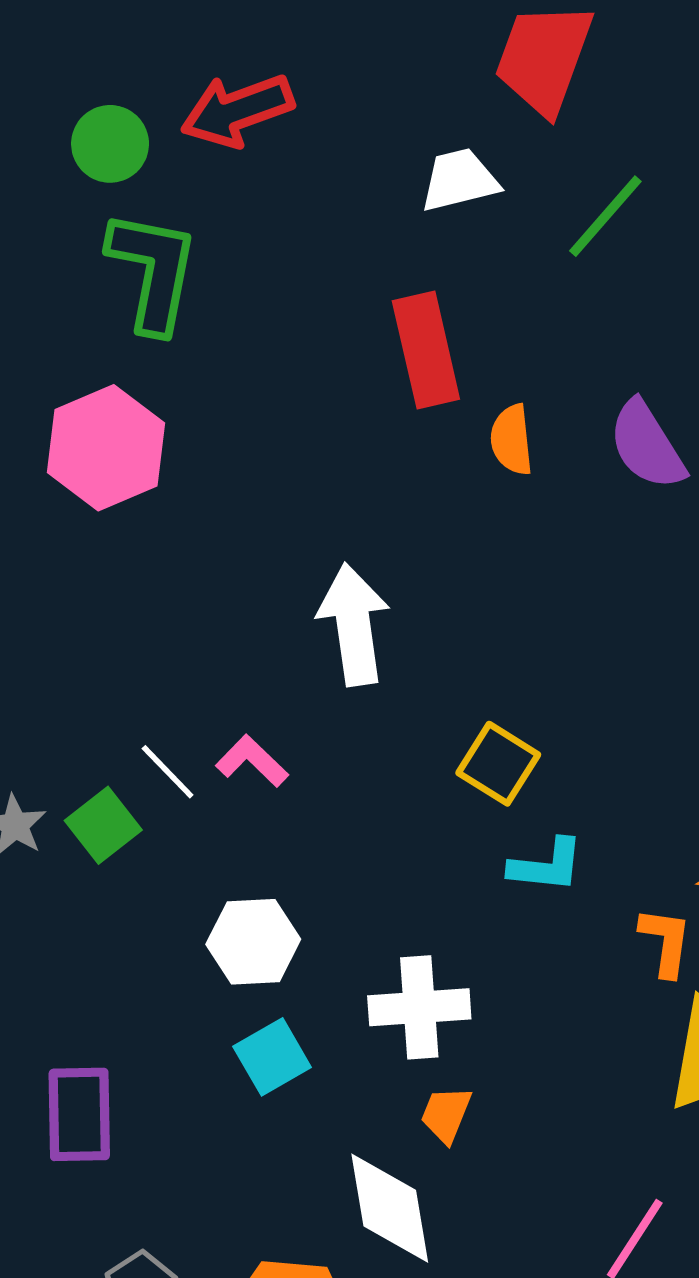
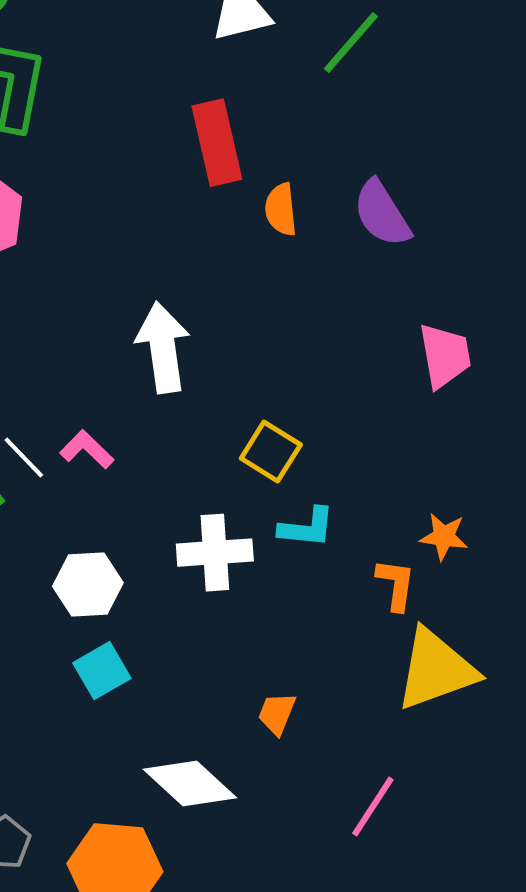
white cross: (419, 1007) -> (215, 553), moved
orange trapezoid: (446, 1114) -> (277, 714), moved
white diamond: (390, 1208) -> (190, 784), turned -38

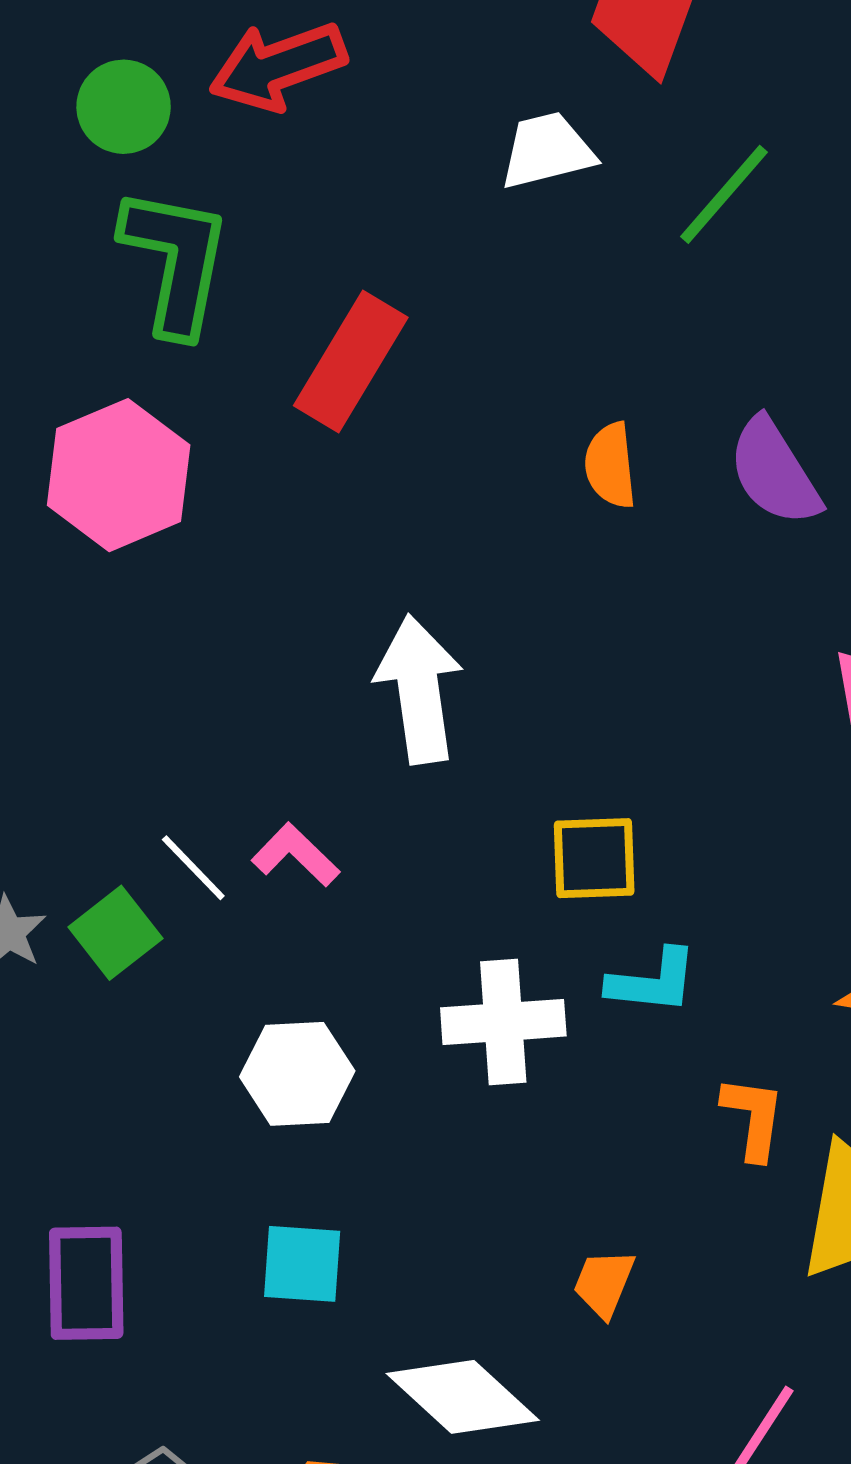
red rectangle: (217, 143) -> (351, 362), moved, turned 44
yellow square: (271, 452) -> (594, 858), turned -34
orange L-shape: (396, 585) -> (753, 1118), moved
cyan square: (102, 671) -> (302, 1264), moved, turned 34

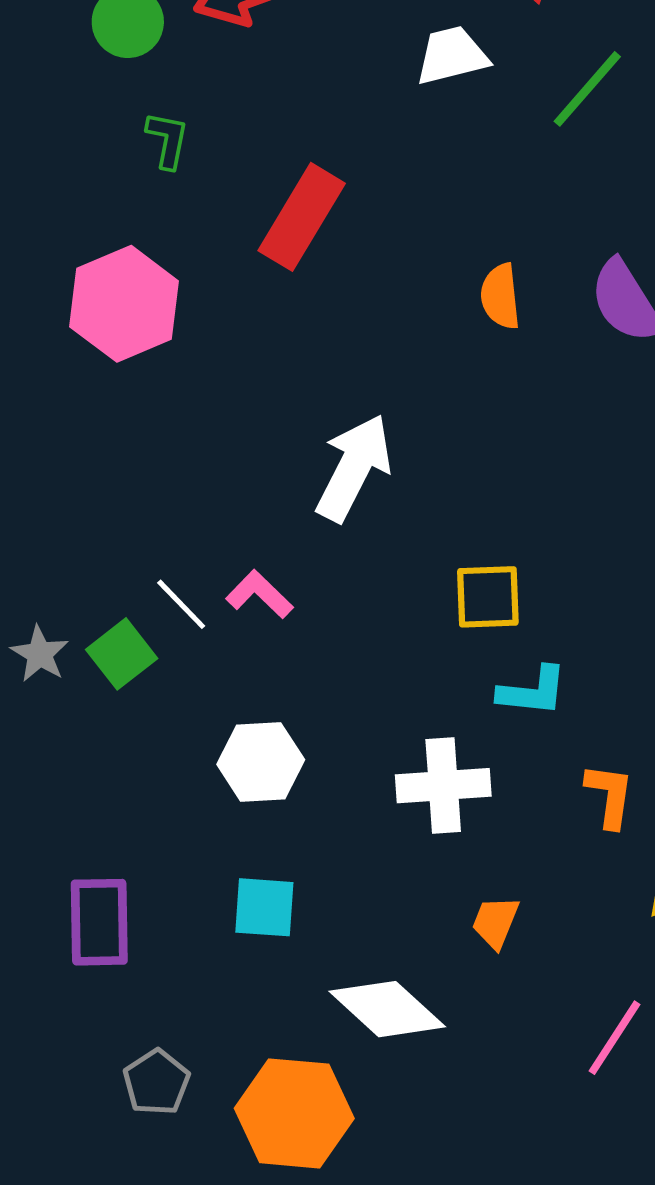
green L-shape: (175, 261) -> (168, 140), size x0.5
white arrow: (419, 689) -> (354, 468), turned 35
white cross: (503, 1022) -> (443, 786), moved

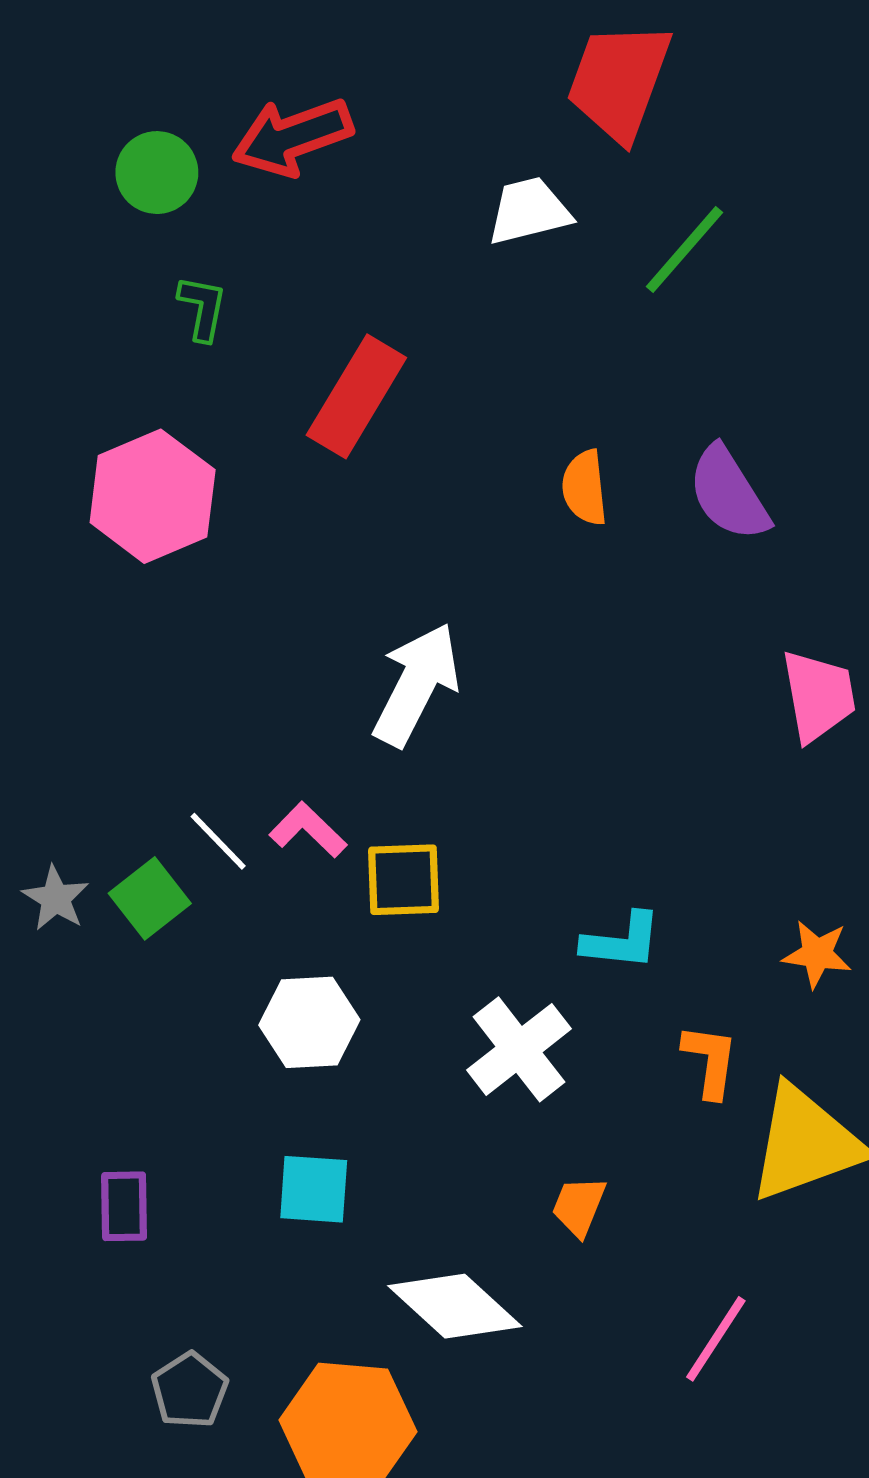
yellow square: (488, 597) -> (404, 880), moved
white cross: (443, 786) -> (519, 1049), turned -34
purple rectangle: (99, 922) -> (124, 1206), size x0.7

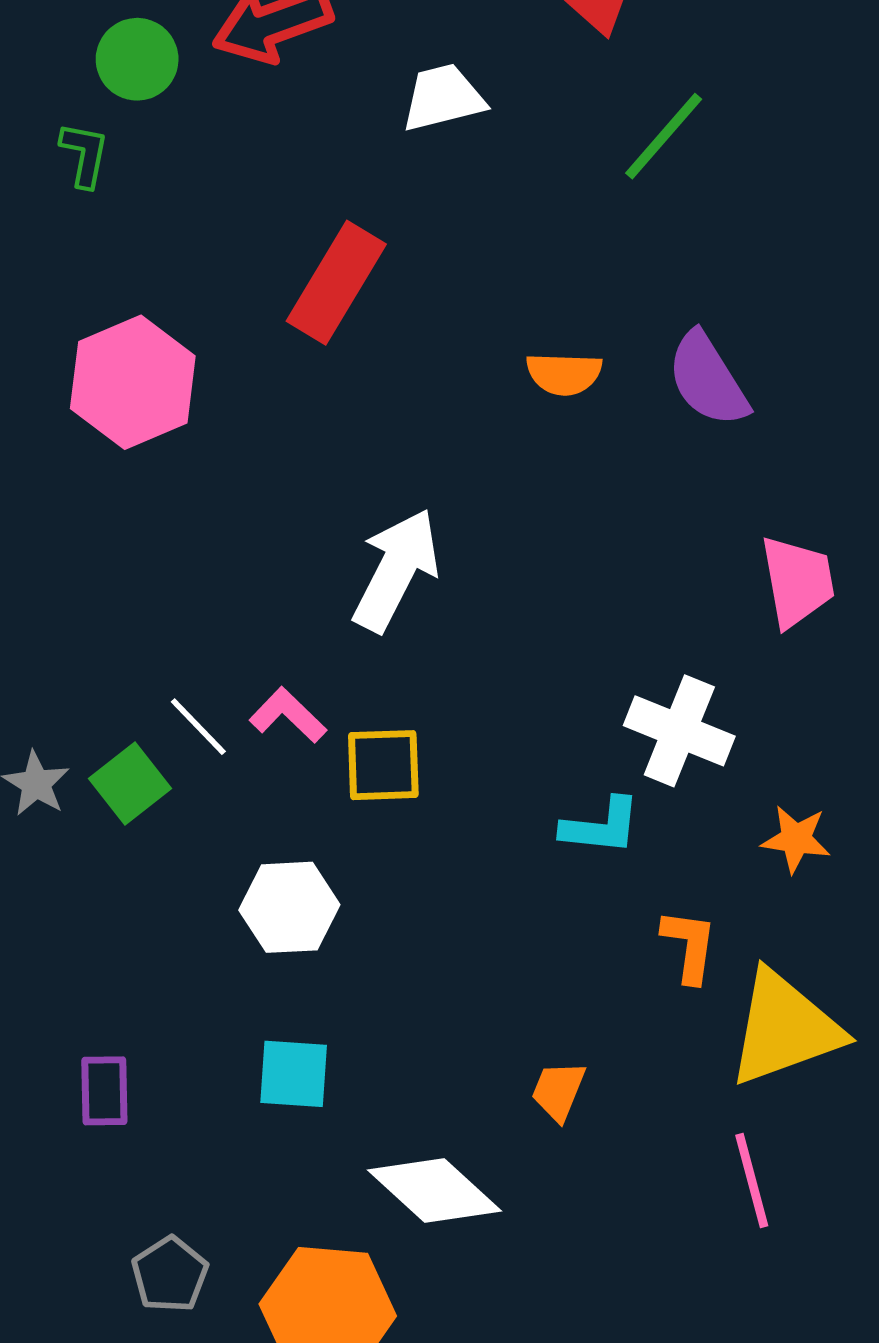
white trapezoid: (529, 211) -> (443, 98), moved
green L-shape: (202, 308) -> (84, 155), moved
orange semicircle: (585, 488) -> (564, 374), turned -82
white cross: (519, 1049) -> (679, 731), moved, turned -30
pink line: (716, 1339) -> (752, 1181), moved, turned -48

